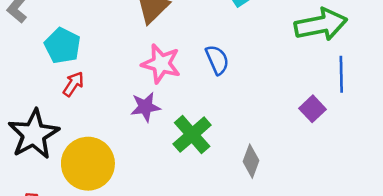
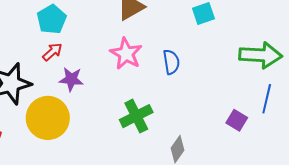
purple star: (145, 107) -> (71, 79), moved
purple square: (313, 109) -> (237, 120), turned -30

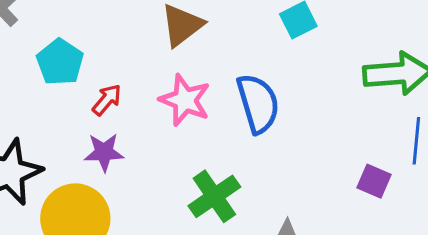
red arrow: (52, 52) -> (107, 100), moved
blue semicircle: (171, 62) -> (258, 103), size x1.5

